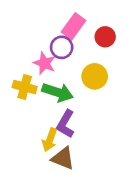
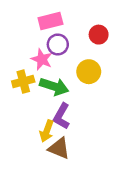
pink rectangle: (74, 26) -> (50, 21), moved, turned 40
yellow cross: (25, 87) -> (23, 82), turned -30

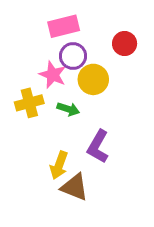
yellow circle: (89, 72) -> (93, 79), moved
green arrow: (54, 87) -> (68, 109), size x0.6
purple L-shape: (62, 116) -> (98, 147), moved

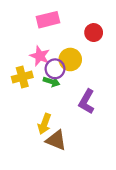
purple circle: (73, 56) -> (55, 69), moved
purple L-shape: (98, 147) -> (87, 102), moved

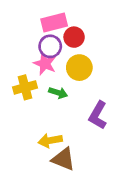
red circle: (94, 33) -> (74, 37), moved
purple circle: (55, 69) -> (50, 46), moved
yellow arrow: (44, 124) -> (50, 140), turned 60

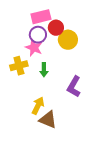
yellow circle: (79, 68) -> (68, 40), moved
green arrow: (58, 93) -> (44, 70), turned 72
yellow arrow: (50, 140) -> (38, 106), turned 126

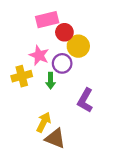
purple circle: (38, 35) -> (62, 63), moved

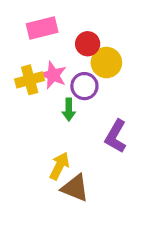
pink rectangle: (47, 20) -> (42, 28), moved
yellow cross: (22, 76) -> (30, 80), moved

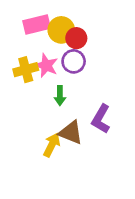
yellow circle: (106, 63) -> (61, 30), moved
purple circle: (84, 86) -> (74, 61), moved
brown triangle: (75, 188) -> (71, 133), moved

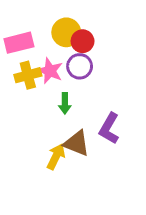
pink rectangle: (37, 24) -> (19, 43), moved

